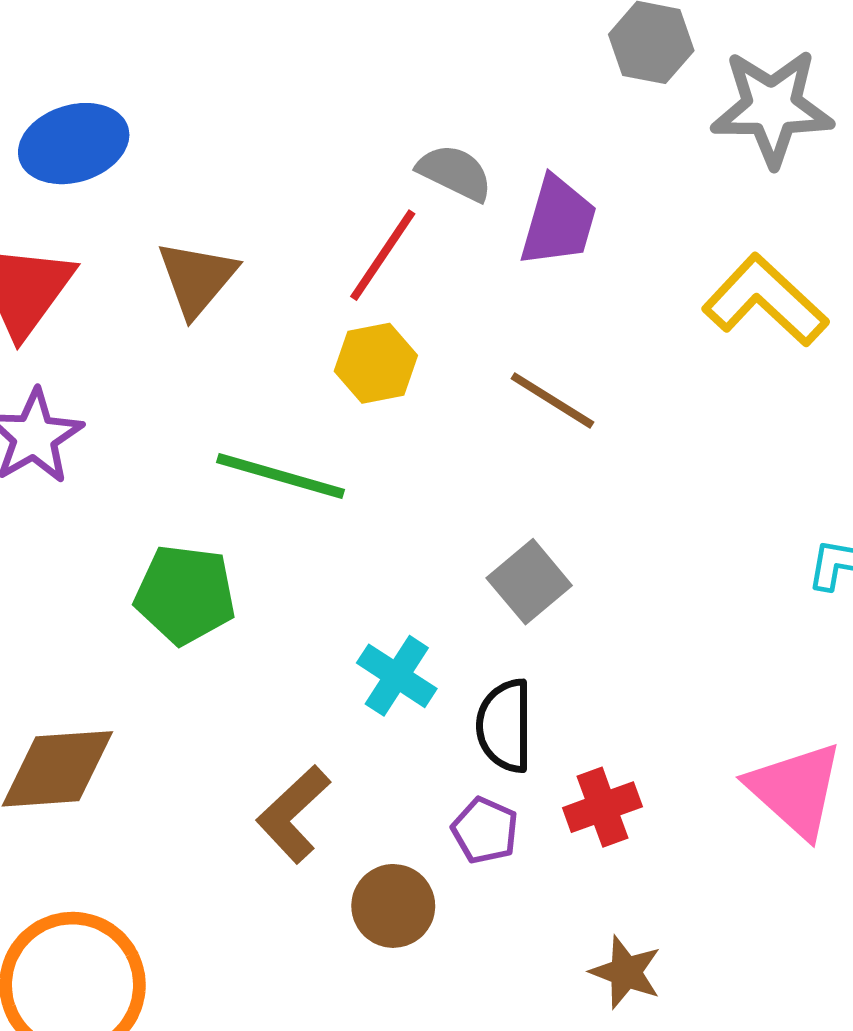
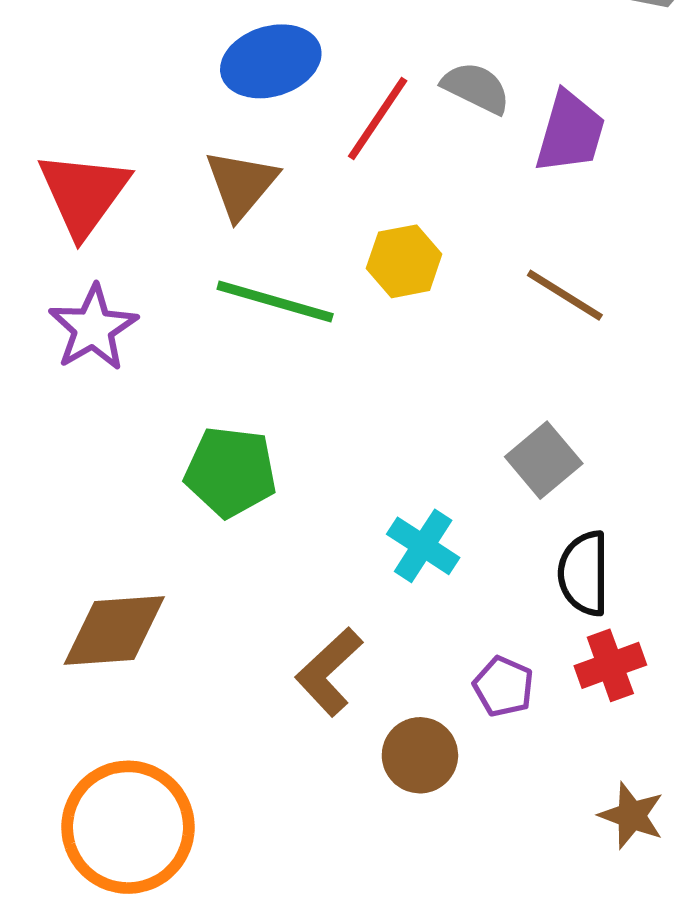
blue ellipse: (74, 144) -> (271, 61), moved
red line: (383, 255) -> (378, 118), moved
green line: (281, 476) -> (275, 301), moved
black semicircle: (505, 726) -> (584, 573), moved

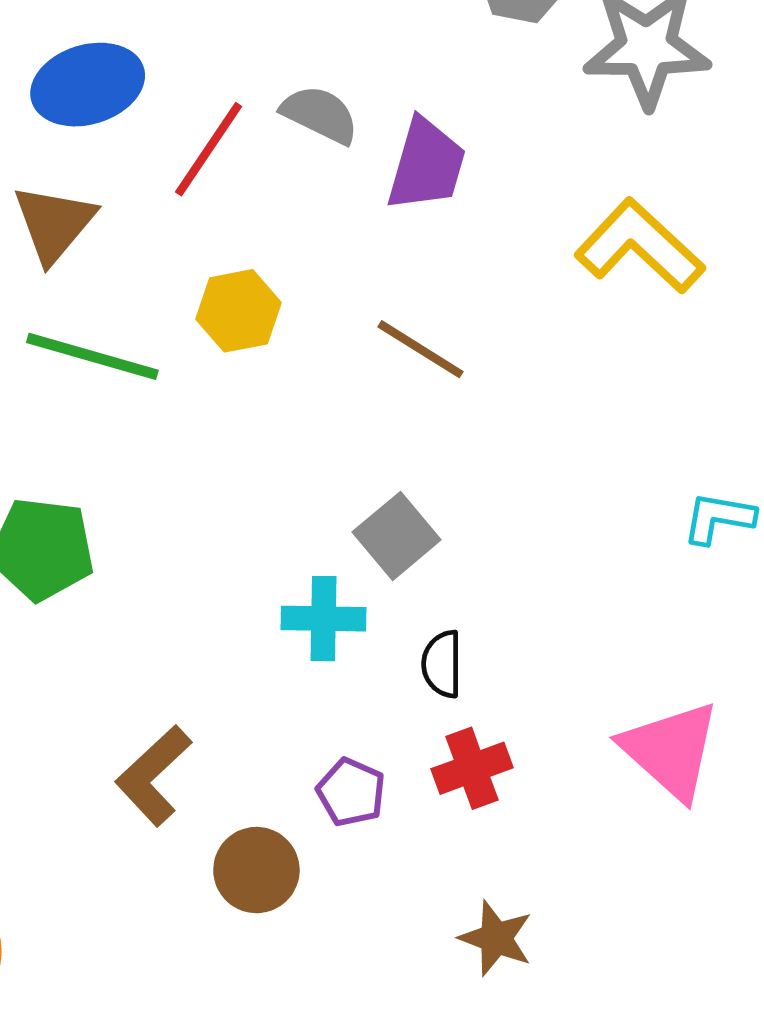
cyan cross: (423, 546) -> (324, 619), moved, turned -32
black semicircle: (584, 573) -> (442, 664), size x0.7

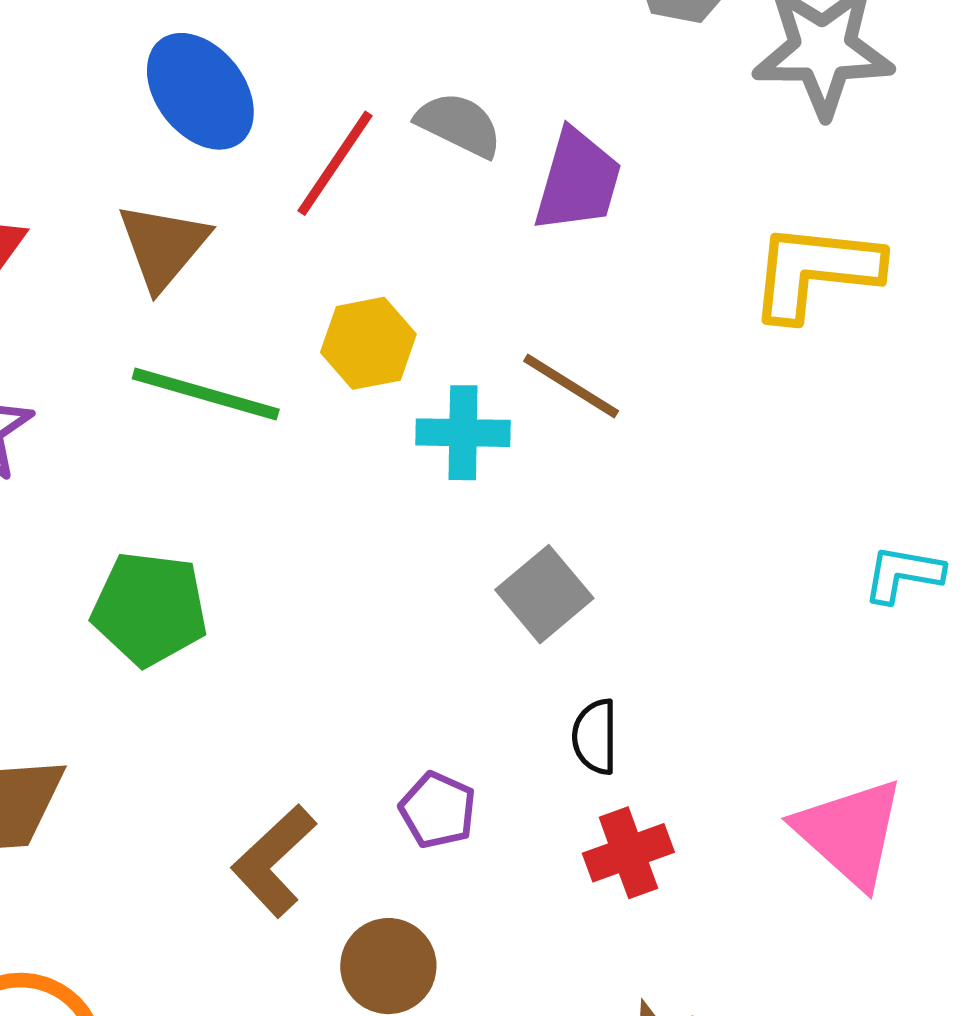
blue ellipse: (88, 85) -> (200, 91), turned 69
yellow L-shape: (640, 246) -> (815, 271), turned -37
cyan cross: (324, 619) -> (463, 433), moved
purple pentagon: (351, 792) -> (438, 810), moved

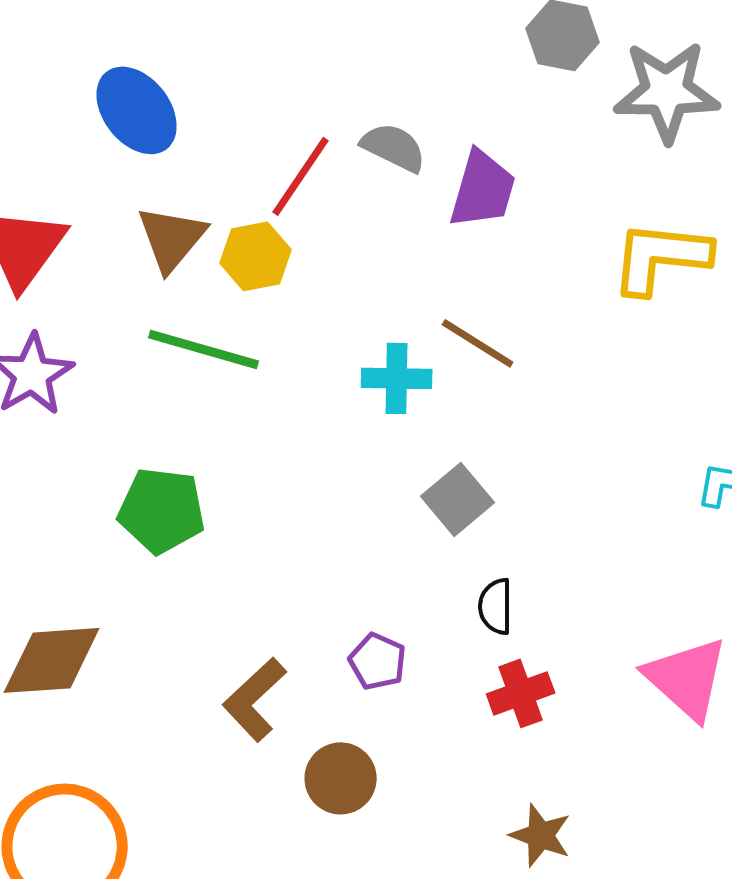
blue ellipse: (200, 91) -> (137, 110), moved
yellow hexagon: (368, 343) -> (256, 256), moved

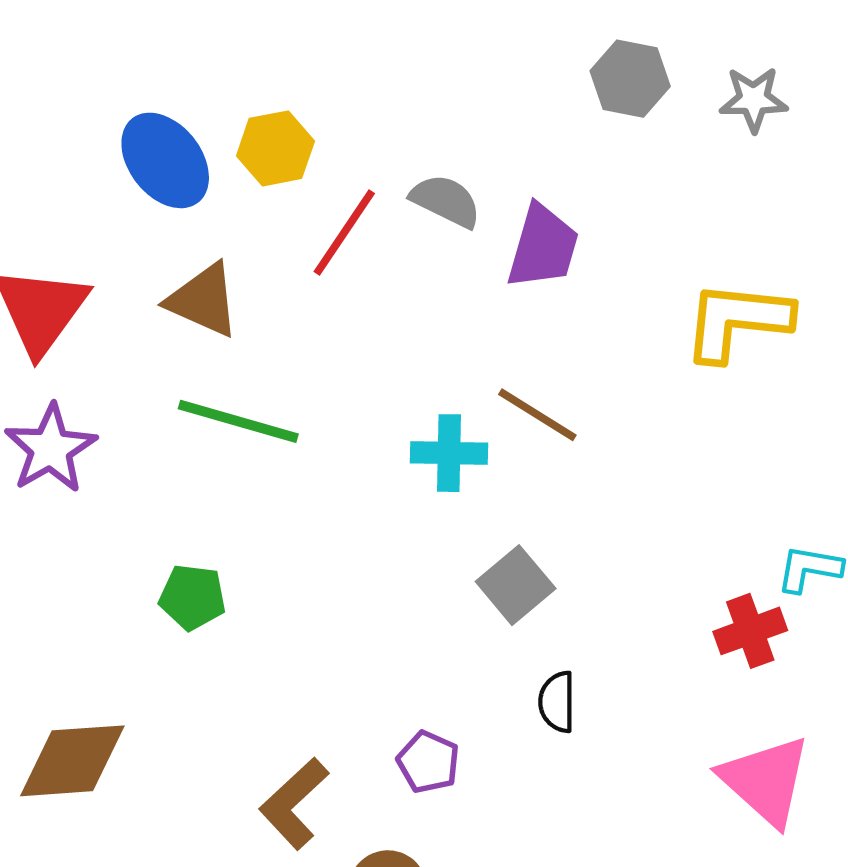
gray star: (667, 91) -> (754, 99), moved, size x0.6
brown triangle: (172, 238) -> (203, 300), turned -46
yellow hexagon: (256, 256) -> (275, 148), moved
green pentagon: (162, 510) -> (192, 597), size x0.7
red cross: (521, 693) -> (750, 631), moved

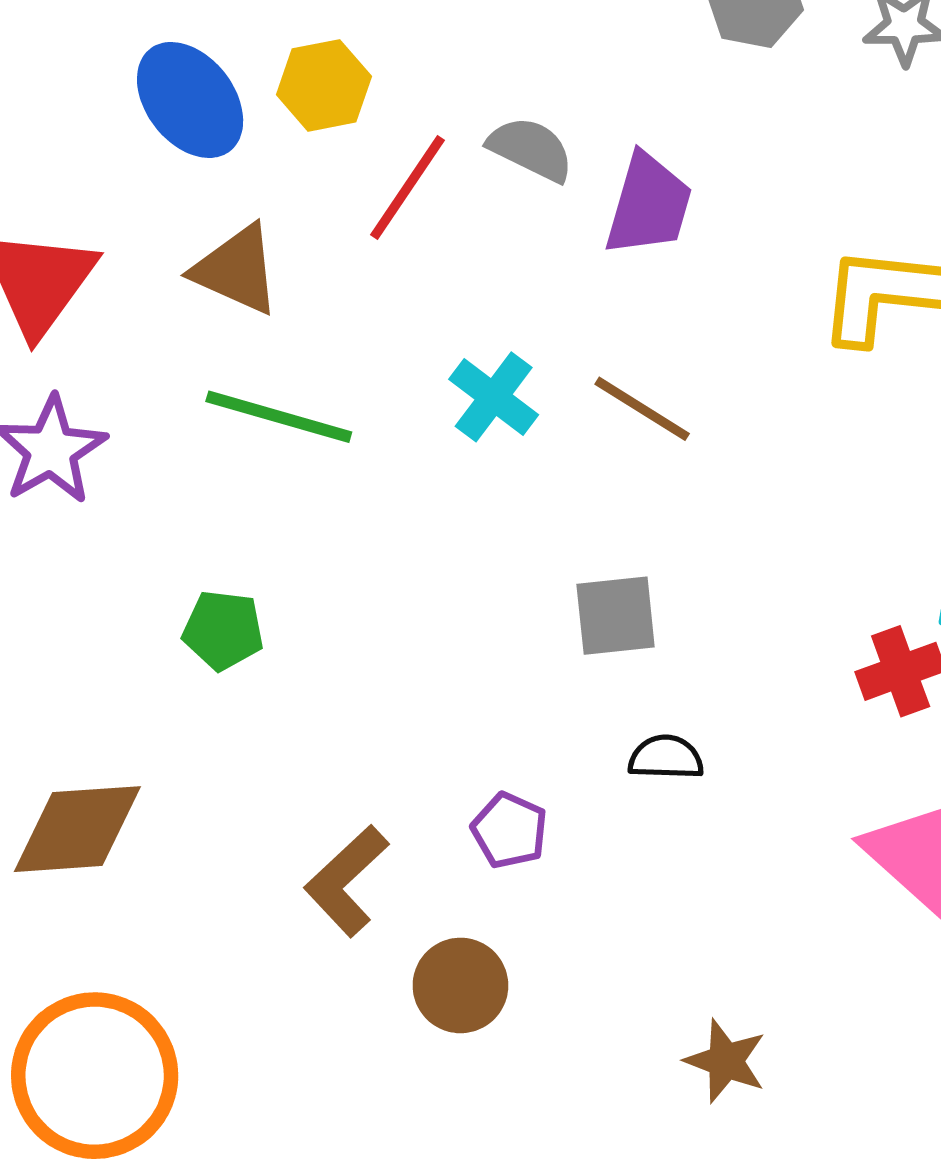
cyan cross: (449, 453) -> (494, 397), moved, turned 36
gray square: (516, 585) -> (616, 616), turned 34
black semicircle: (557, 702) -> (666, 757), turned 92

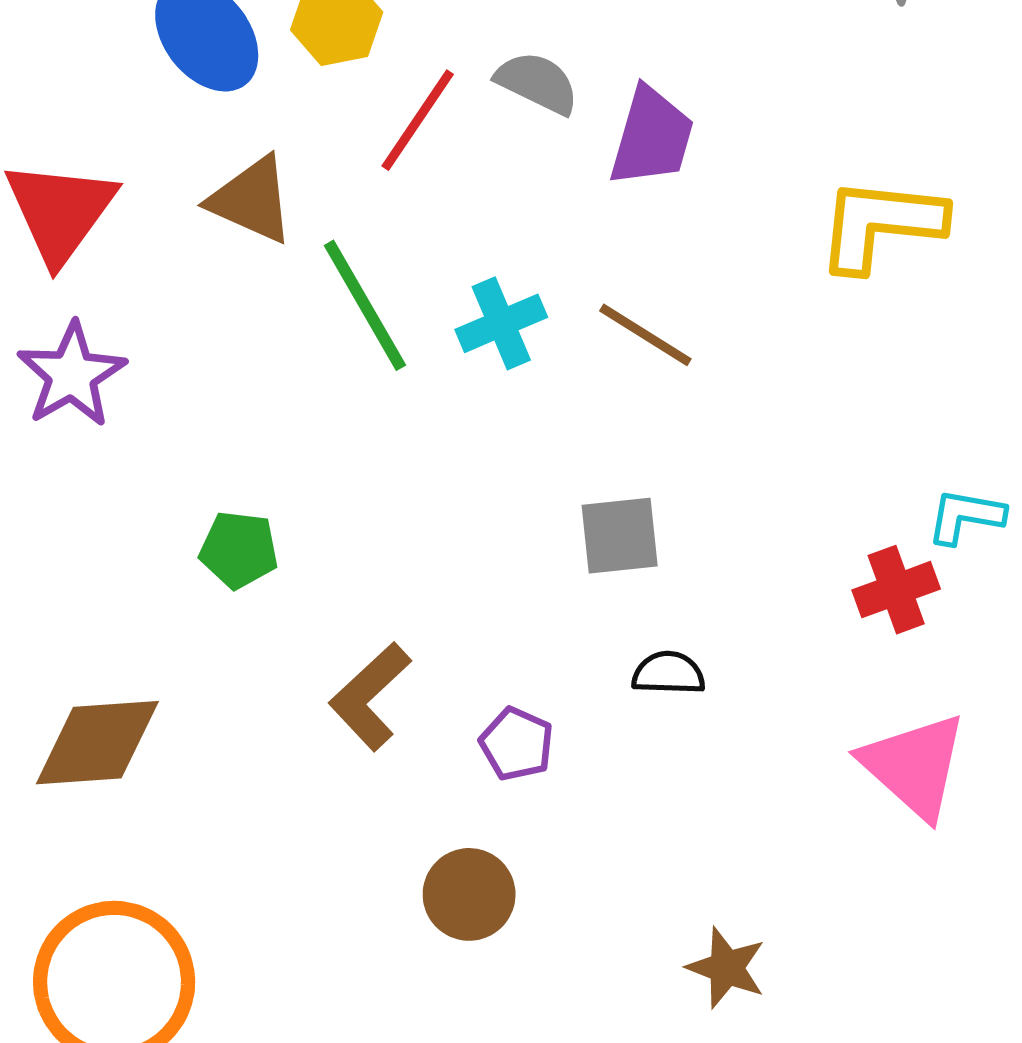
cyan cross: (494, 397) -> (501, 323), turned 30
green line: (279, 417) -> (365, 305), moved, turned 44
brown L-shape: (346, 881) -> (370, 696), moved

